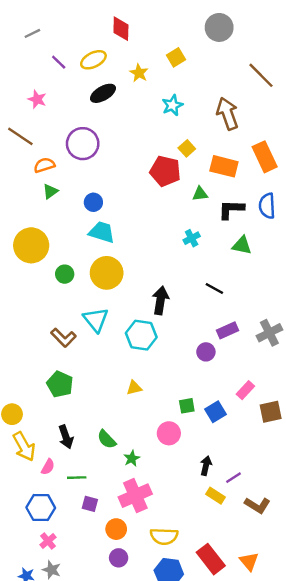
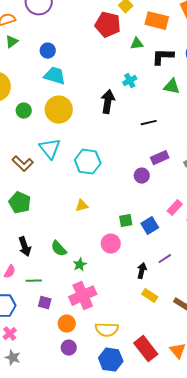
black line: (214, 288) -> (149, 123), turned -42
black arrow: (160, 300) -> (108, 102), moved
purple line: (233, 478) -> (165, 259), moved

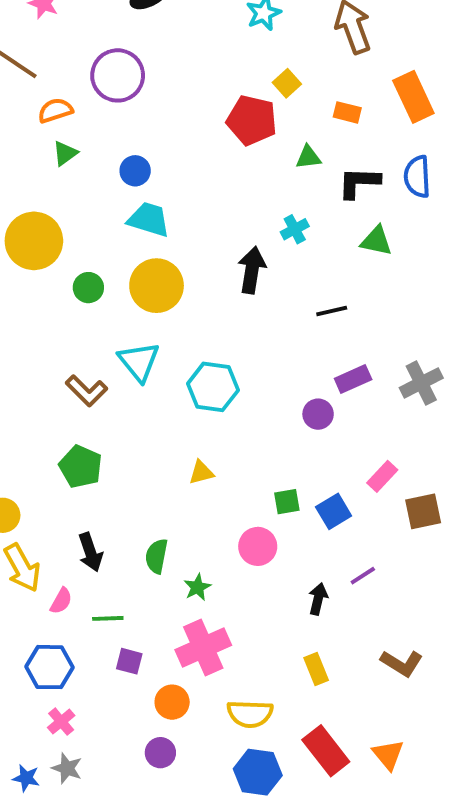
orange rectangle: (157, 21) -> (347, 112), size x0.6
green semicircle: (59, 249) -> (157, 556), turned 54
yellow rectangle: (150, 296) -> (316, 669), moved, turned 35
purple circle: (69, 348) -> (160, 753), moved

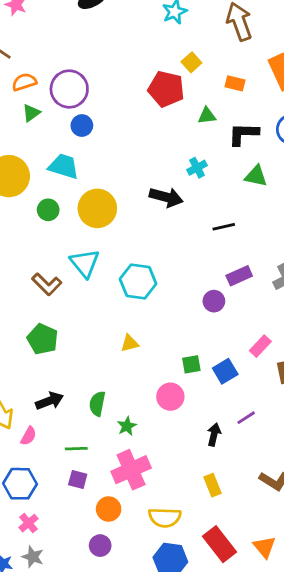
purple circle: (118, 75) -> (69, 89), moved
cyan trapezoid: (149, 219) -> (64, 166), moved
black arrow: (252, 270) -> (166, 197), turned 96
black arrow: (90, 552) -> (50, 401), turned -92
green line: (108, 618) -> (76, 449), moved

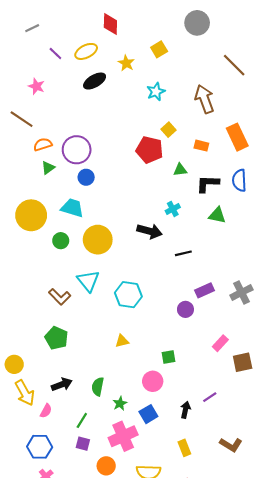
black line: (224, 227) -> (183, 253), moved
blue square: (225, 371) -> (148, 414), moved
green line: (76, 449) -> (82, 420), turned -56

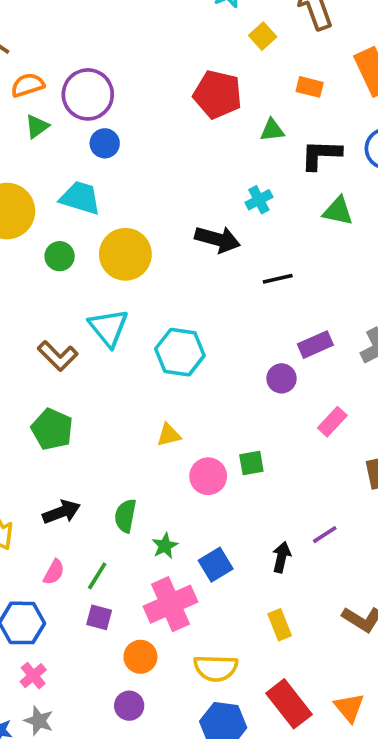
yellow square: (169, 130) -> (263, 36), moved
pink rectangle: (220, 343) -> (332, 422), moved
pink circle: (153, 381) -> (208, 476), moved
pink semicircle: (46, 411) -> (54, 572), moved

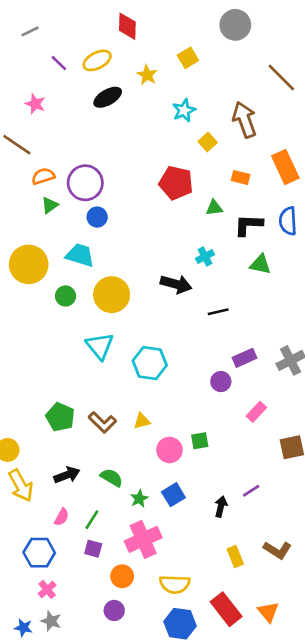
brown L-shape: (58, 356) -> (102, 422), moved
green semicircle: (125, 516) -> (112, 478), turned 110
blue square: (216, 565) -> (173, 495), moved
yellow rectangle: (280, 625) -> (235, 557), moved

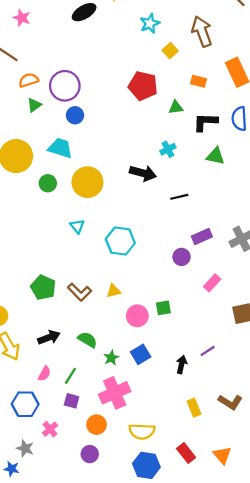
cyan triangle: (100, 346) -> (77, 226), size x0.6
pink cross: (47, 589) -> (50, 429), moved
red rectangle: (226, 609) -> (186, 453), size x0.7
gray star: (51, 621) -> (25, 448), moved

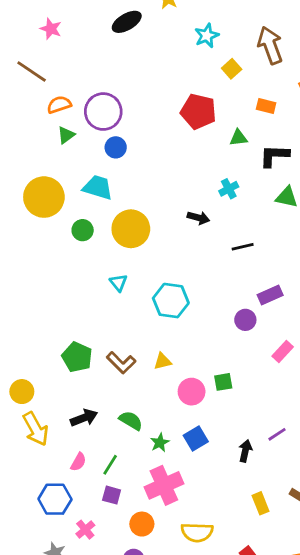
black arrow: (143, 173) -> (198, 218), size x0.7

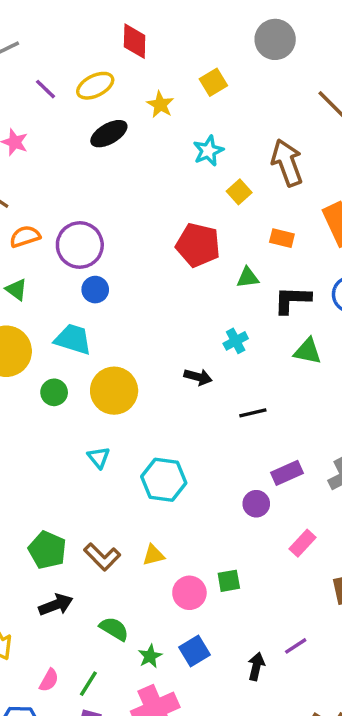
green triangle: (66, 135) -> (16, 290), moved, turned -48
black arrow: (84, 418) -> (56, 605), moved

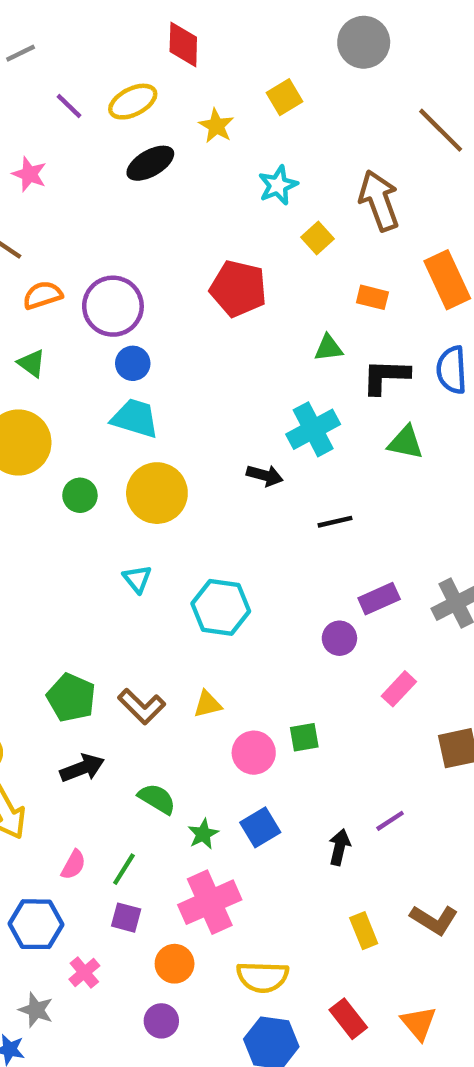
red pentagon: (198, 245) -> (238, 289), moved
cyan trapezoid: (73, 339) -> (135, 418), moved
cyan cross: (236, 341) -> (313, 429), size x1.6

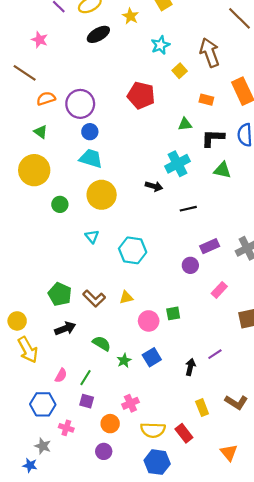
green circle: (80, 495) -> (60, 204), moved
pink cross: (210, 902) -> (130, 403), moved, size x0.6
pink cross: (84, 973) -> (66, 428), turned -32
red rectangle: (348, 1019) -> (184, 433), moved

